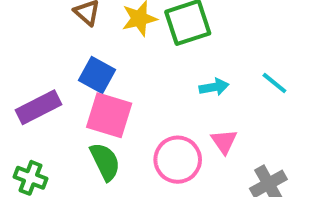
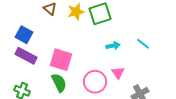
blue square: (97, 75) -> (24, 35), moved
purple rectangle: (39, 107) -> (26, 56), turned 55

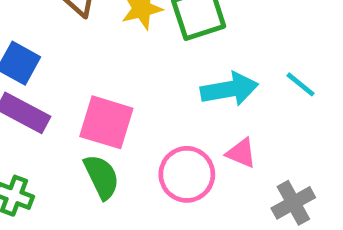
cyan arrow: (113, 46) -> (229, 89), size x1.6
pink triangle: (118, 73) -> (241, 153), turned -32

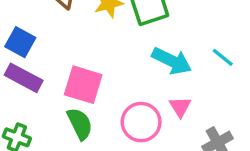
cyan arrow: (229, 89) -> (172, 61), turned 36
pink triangle: (241, 153) -> (180, 107), turned 35

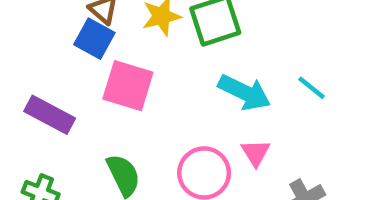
blue square: (20, 42) -> (94, 39), moved
pink square: (83, 85) -> (128, 86), moved

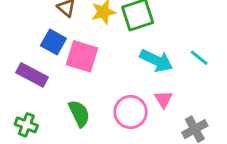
blue square: (94, 39) -> (53, 42), moved

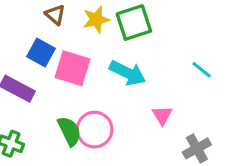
cyan arrow: (156, 61) -> (128, 73), moved
pink circle: (131, 112) -> (95, 130), moved

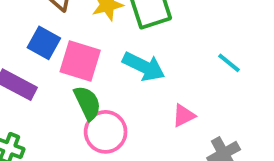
pink triangle: (162, 115) -> (184, 116), turned 35
green semicircle: (69, 131) -> (87, 103), moved

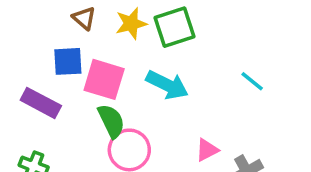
blue square: (44, 43) -> (68, 61), turned -32
pink triangle: (184, 116) -> (207, 150), moved

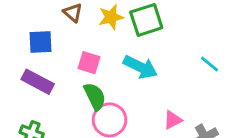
blue square: (68, 61) -> (40, 42), moved
pink square: (104, 79) -> (89, 63), size x0.7

